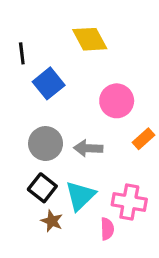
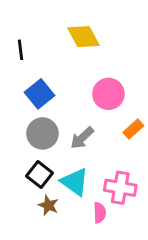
blue square: (49, 83) -> (40, 94), moved
gray arrow: (88, 148) -> (82, 138), turned -45
cyan triangle: (80, 196) -> (75, 182), turned -40

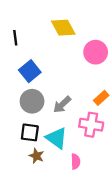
pink circle: (108, 94) -> (96, 52), moved
black square: (40, 175) -> (30, 132), turned -30
pink cross: (120, 188) -> (91, 125), moved

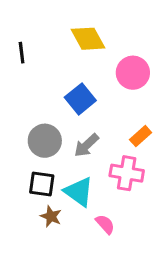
blue square: (30, 71) -> (80, 99), moved
pink semicircle: (76, 161) -> (105, 224), turned -40

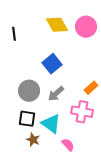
pink circle: (133, 73) -> (86, 27), moved

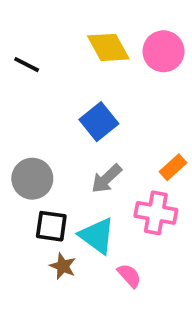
black line: (14, 34) -> (27, 65), turned -56
gray circle: (29, 91) -> (32, 179), moved

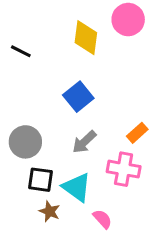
yellow diamond: (108, 47) -> (86, 38), turned 36
pink circle: (163, 51) -> (128, 20), moved

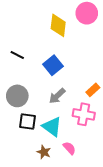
black line: (21, 51) -> (17, 55), moved
brown star: (50, 211) -> (44, 152), moved

